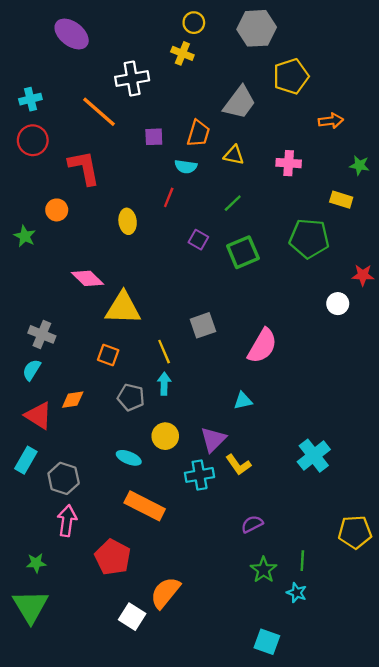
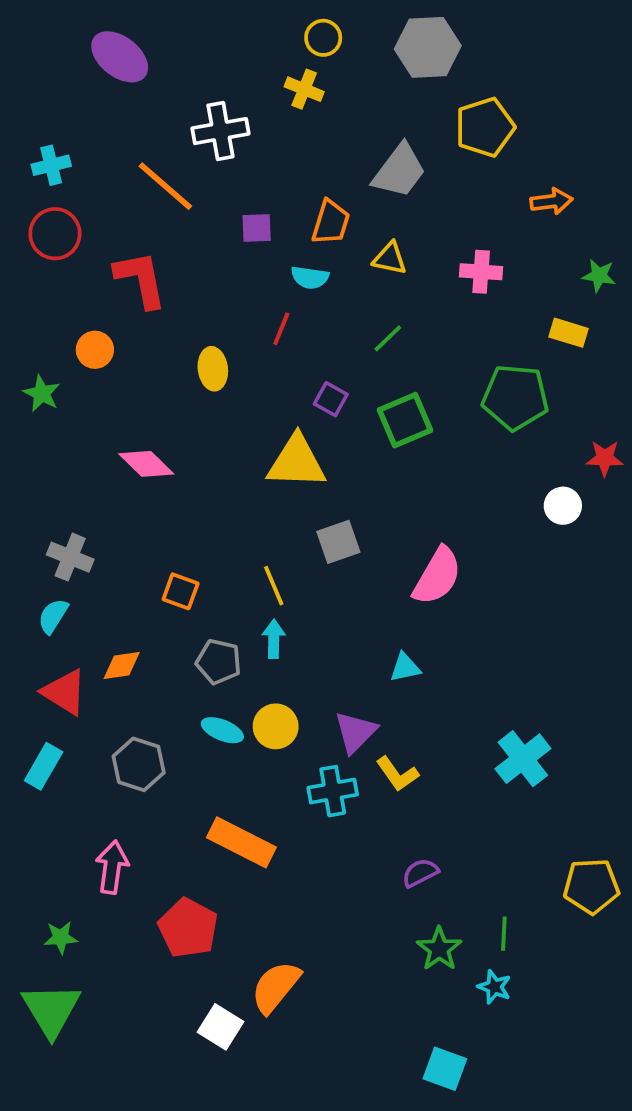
yellow triangle: (123, 308) -> (297, 462), moved
cyan ellipse: (129, 458) -> (222, 730), moved
gray hexagon: (64, 478) -> (139, 764), moved

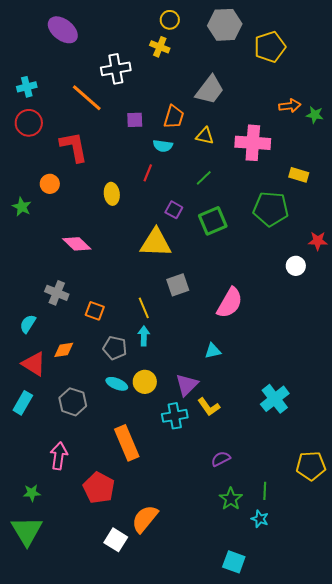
yellow pentagon: (485, 127) -> (270, 47), moved
pink cross: (481, 272) -> (253, 143), size x1.6
green star: (599, 276) -> (315, 115), moved
gray cross: (70, 557) -> (57, 293), moved
orange rectangle: (241, 842) -> (127, 443), turned 40

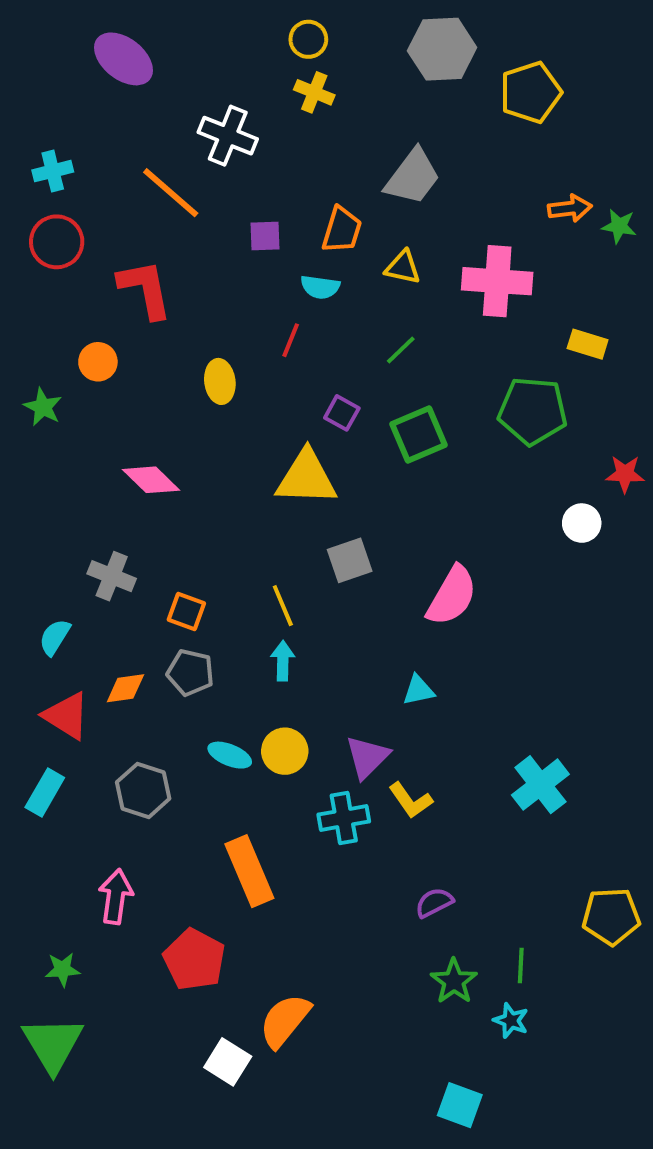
yellow circle: (170, 20) -> (308, 39), moved
white cross: (116, 69) -> (228, 136), turned 32
gray pentagon: (115, 348) -> (190, 672), moved

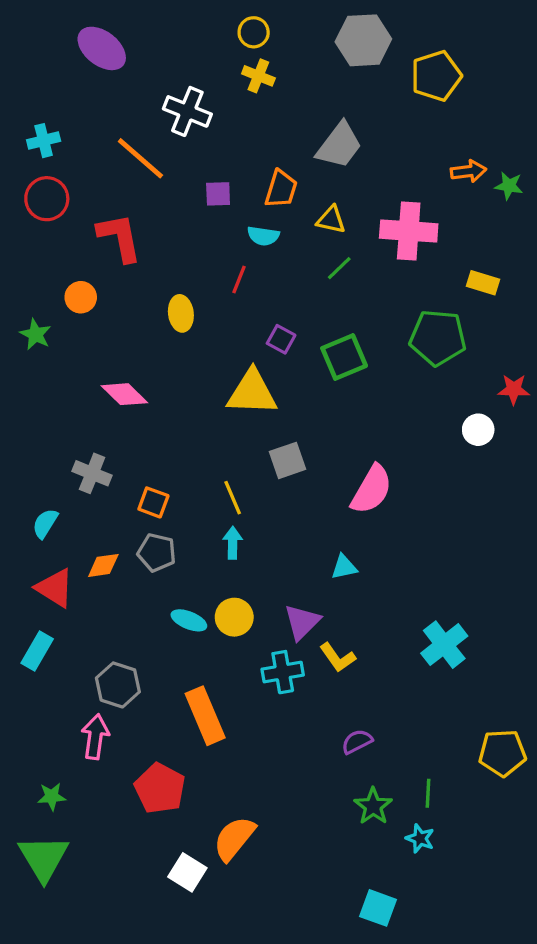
green line: (401, 350) -> (339, 268), moved
gray hexagon: (143, 790) -> (118, 685), moved

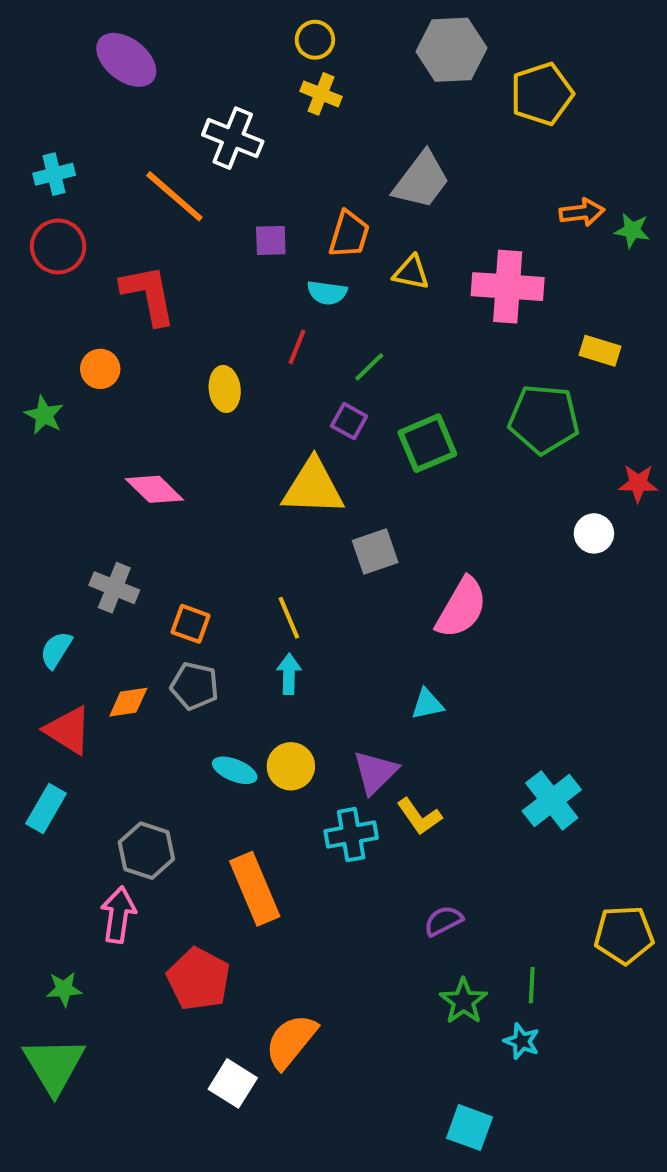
green line: (339, 268) -> (369, 367), moved
gray square: (288, 460) -> (375, 552), moved

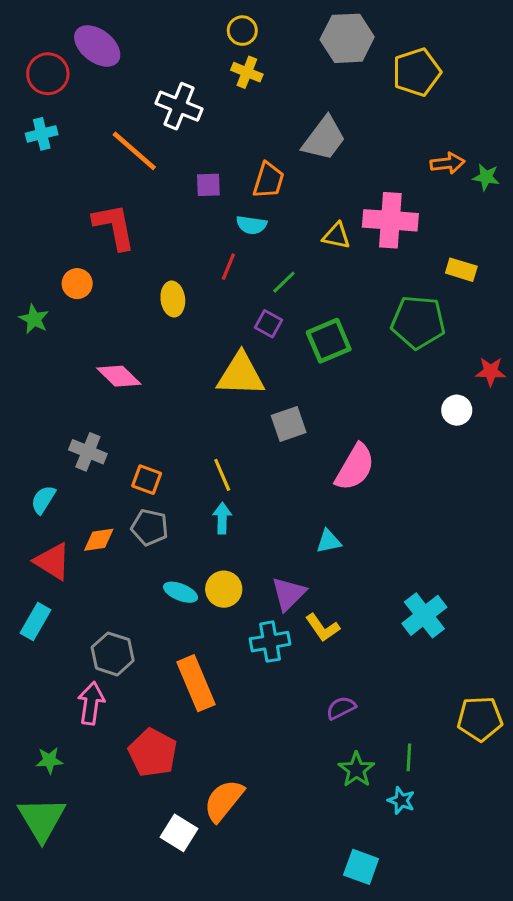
red circle: (58, 246) -> (48, 74), moved
yellow triangle: (411, 273) -> (336, 236), moved

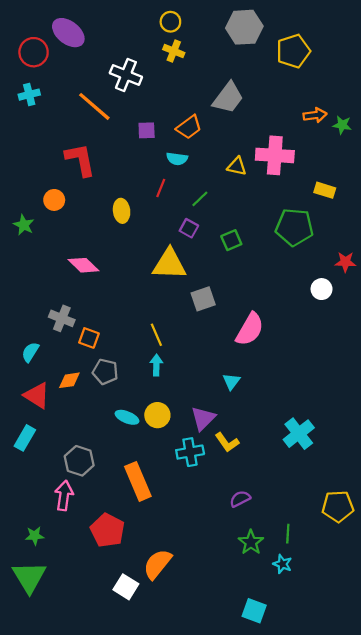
orange trapezoid: (268, 180) -> (189, 127), turned 36
green square: (329, 341) -> (231, 240), size x0.7
orange square: (147, 480) -> (89, 338), moved
cyan triangle: (329, 541) -> (231, 381), turned -42

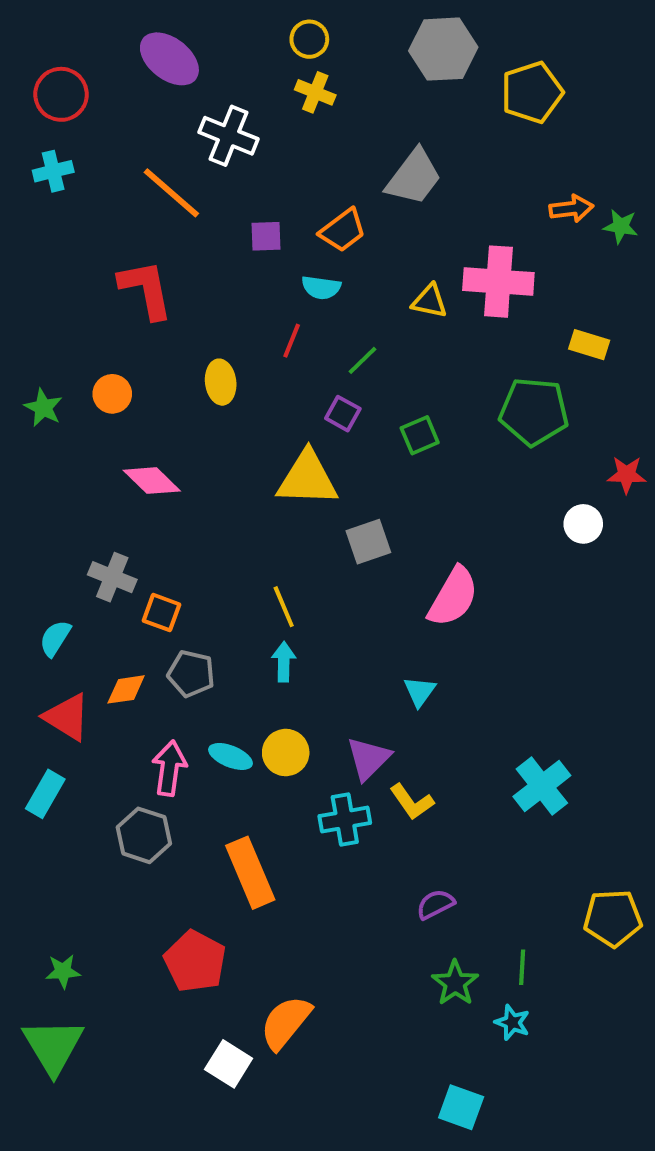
purple ellipse: (68, 33) -> (169, 59), moved
orange circle: (54, 200) -> (112, 394), moved
pink arrow: (64, 496) -> (169, 768), moved

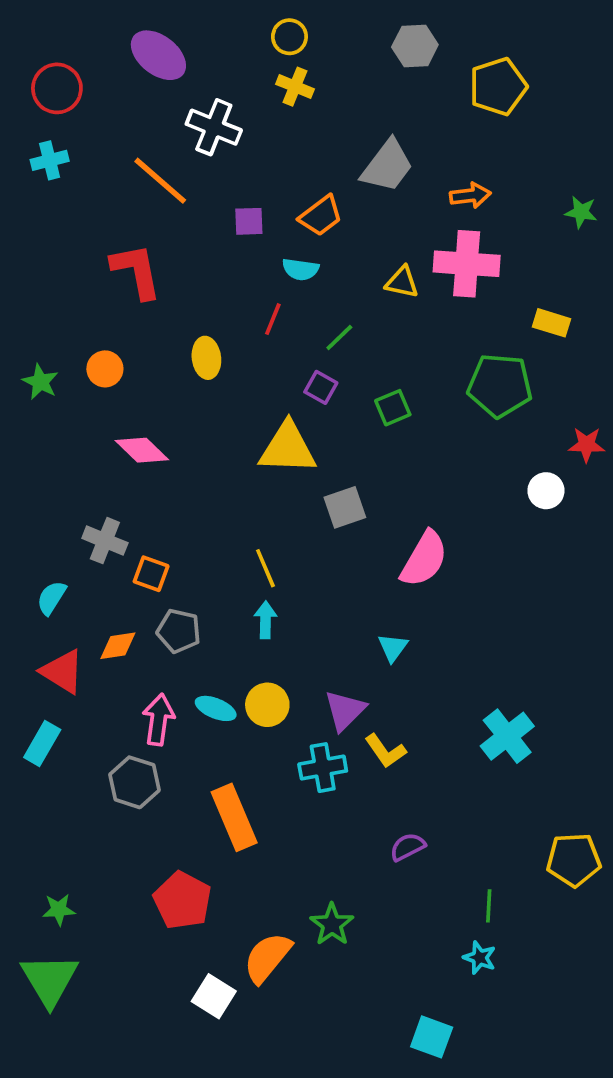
gray hexagon: (443, 49) -> (415, 46), size x0.7
orange arrow: (571, 209) -> (470, 195), moved
green star: (455, 983) -> (332, 924), moved

